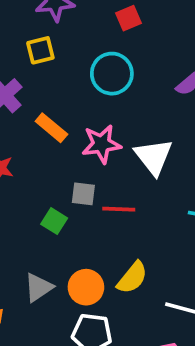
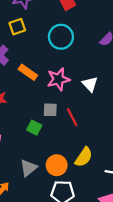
white triangle: (153, 157) -> (90, 84), size x0.7
red line: (119, 209) -> (72, 117), turned 66

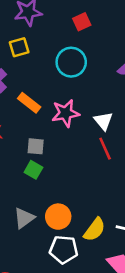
gray square: (50, 110) -> (36, 146), moved
red line: (72, 117) -> (105, 149), moved
yellow semicircle: (84, 157) -> (94, 230), moved

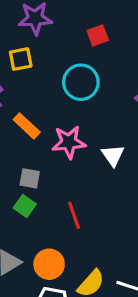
red line: (105, 149) -> (74, 215), moved

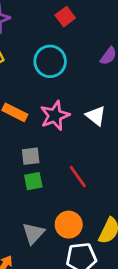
red square: (98, 35) -> (65, 17), moved
green square: (25, 206) -> (33, 181), turned -30

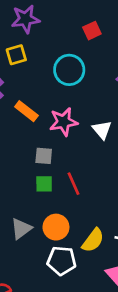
gray square: (31, 156) -> (44, 156), moved
green square: (33, 181) -> (44, 184), moved

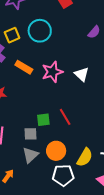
yellow square: (16, 55) -> (12, 35), moved
cyan circle: (69, 70) -> (40, 31), moved
gray square: (44, 156) -> (31, 134), moved

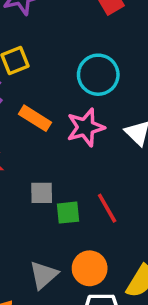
cyan circle: (40, 31) -> (98, 75), moved
gray square: (31, 134) -> (42, 193), moved

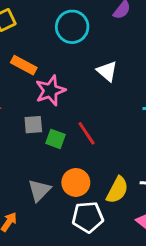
pink star: (86, 127) -> (50, 90), moved
green square: (68, 213) -> (55, 139), turned 30

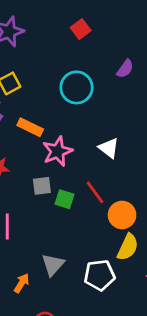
white triangle: (107, 71) -> (109, 148), moved
orange circle: (76, 182) -> (122, 215), moved
gray triangle: (39, 190) -> (53, 265), moved

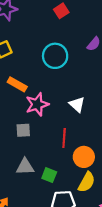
red line: (95, 192) -> (64, 138), turned 36
green square: (64, 199) -> (49, 175), moved
gray triangle: (53, 265) -> (25, 167), moved, turned 42

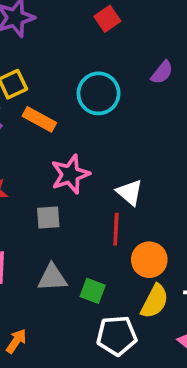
orange rectangle: (17, 84) -> (39, 119), moved
white triangle: (77, 104) -> (130, 192), moved

